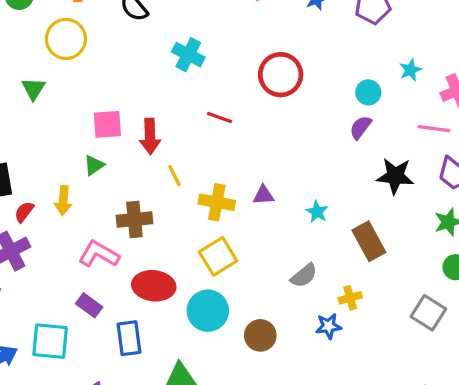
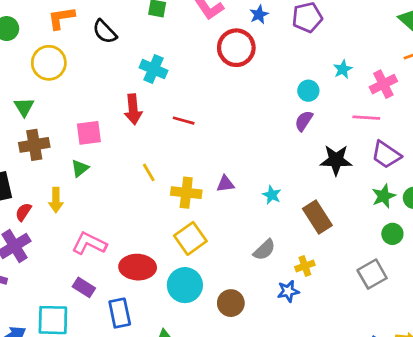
red circle: (281, 75) -> (236, 48), moved
red arrow: (150, 136) -> (133, 109), moved
brown cross: (134, 219) -> (34, 145), moved
gray square: (428, 313) -> (372, 274), turned 32

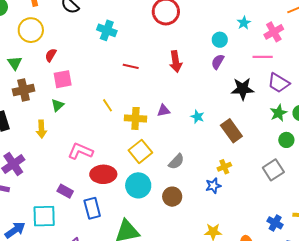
red arrow: (133, 109) -> (176, 62), moved
red semicircle: (23, 212) -> (51, 55), moved
pink L-shape: (89, 243) -> (80, 151), moved
gray semicircle: (264, 250) -> (176, 162), moved

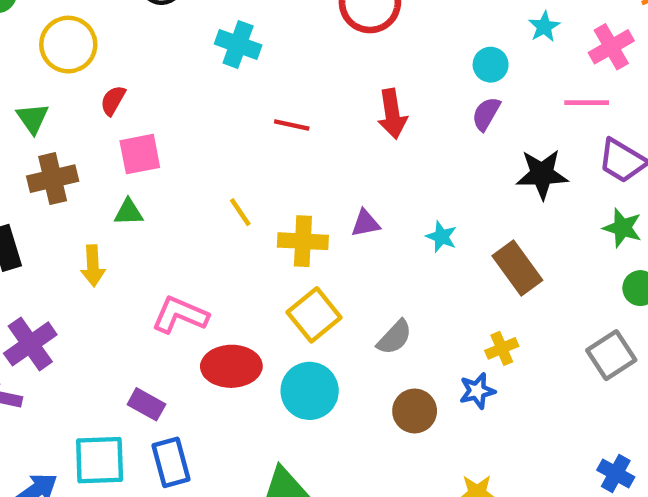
green triangle: (58, 105) -> (129, 212), turned 40
green star: (278, 113) -> (622, 228), turned -30
brown circle: (172, 197) -> (415, 411), moved
blue rectangle: (92, 208) -> (171, 462), moved

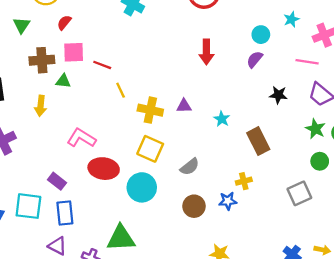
red line: (292, 125) -> (102, 65), moved
black star: (542, 174) -> (278, 95), size x0.7
brown cross: (53, 179) -> (42, 60), moved
yellow square: (314, 315) -> (150, 149), turned -36

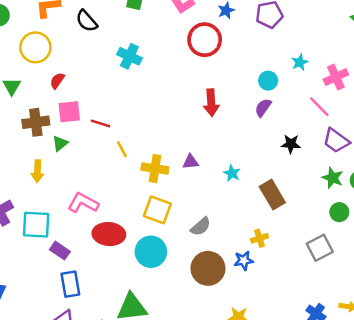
pink line: (307, 62) -> (319, 107), turned 40
green triangle: (63, 81) -> (60, 143), turned -42
cyan square: (28, 206) -> (36, 225), moved
brown circle: (194, 206) -> (208, 268), size x1.4

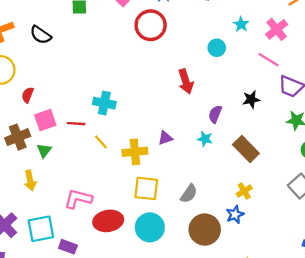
cyan cross: (129, 56) -> (104, 103), moved
red arrow: (211, 103) -> (186, 81), moved
purple semicircle: (263, 108) -> (215, 114), moved

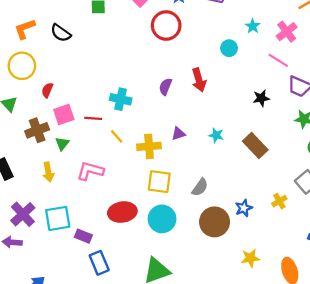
purple semicircle: (215, 114) -> (165, 87), moved
yellow cross: (244, 191) -> (279, 201), moved
pink L-shape: (78, 199) -> (90, 171), moved

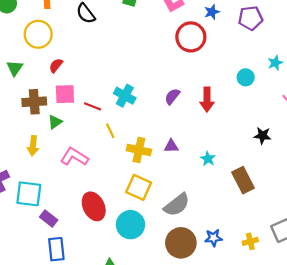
gray semicircle: (200, 187) -> (177, 205), size x1.4
red ellipse: (122, 212) -> (94, 206), turned 56

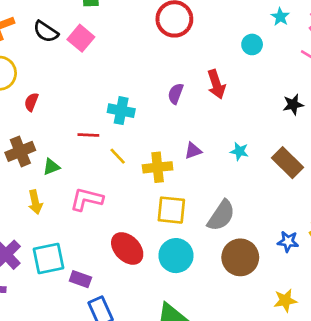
pink square: (65, 94) -> (81, 38), moved, turned -30
green triangle: (55, 122) -> (51, 167), turned 32
blue star: (213, 238) -> (288, 241), moved, turned 30

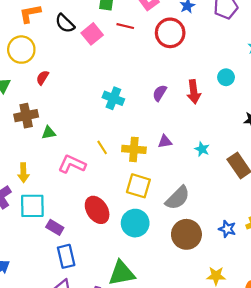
cyan circle: (252, 44) -> (226, 77), moved
red line: (88, 135) -> (125, 26), moved
yellow line: (118, 156) -> (102, 147), moved
yellow arrow: (35, 202) -> (23, 173), moved

